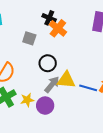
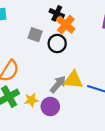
black circle: (48, 63) -> (57, 43), moved

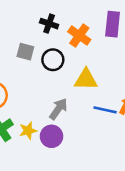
orange cross: (66, 25) -> (79, 36), moved
yellow triangle: (73, 80) -> (86, 79), moved

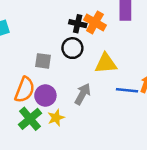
black cross: (49, 24) -> (78, 24), moved
gray square: (25, 52) -> (43, 61), moved
purple circle: (52, 136) -> (45, 96), moved

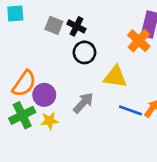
orange cross: (95, 22) -> (139, 41), moved
black cross: (78, 24) -> (76, 26), moved
gray square: (43, 61) -> (54, 25), moved

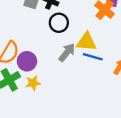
gray arrow: (83, 103) -> (67, 52), moved
blue line: (130, 110) -> (93, 57), moved

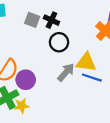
yellow star: (33, 83) -> (22, 106), moved

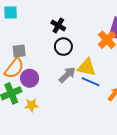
gray square: (32, 20) -> (19, 51), moved, turned -32
yellow star: (22, 106) -> (32, 105), moved

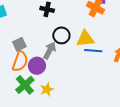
black circle: (63, 47) -> (61, 35), moved
gray arrow: (67, 75) -> (50, 51), moved

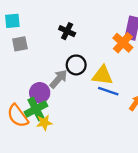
gray square: (19, 44) -> (20, 44), moved
orange semicircle: (20, 61) -> (18, 116), moved, turned 110
green cross: (25, 85) -> (36, 109), moved

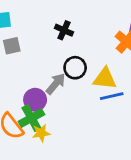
blue line: (108, 91) -> (112, 96), turned -30

